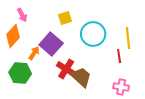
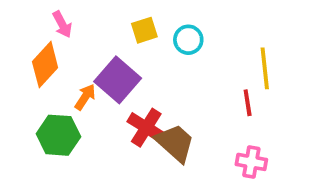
cyan circle: (93, 34) -> (188, 40), moved, size x0.6

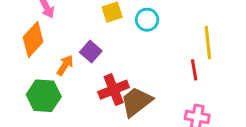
purple square: (118, 80) -> (91, 52), size x0.6
red cross: (146, 128) -> (114, 90), turned 36
brown trapezoid: (175, 143) -> (136, 102), turned -80

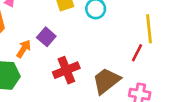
red line: (194, 70) -> (137, 53), turned 36
brown trapezoid: (136, 102) -> (106, 81), moved

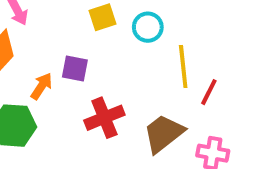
yellow line: (149, 29) -> (183, 67), moved
purple square: (46, 37) -> (75, 68), turned -30

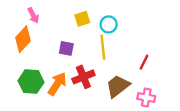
yellow line: (183, 67) -> (103, 47), moved
orange arrow: (41, 86) -> (57, 84), moved, size x1.5

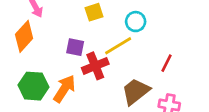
cyan circle: (109, 24) -> (136, 22), moved
yellow line: (103, 47) -> (118, 46), turned 65
red cross: (83, 77) -> (95, 66), moved

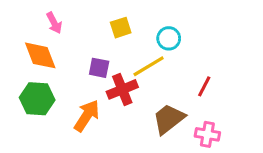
orange diamond: (24, 36) -> (40, 55), turned -64
green hexagon: (33, 86) -> (37, 99), moved

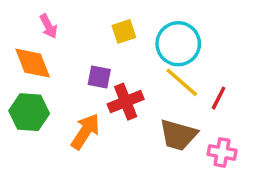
cyan circle: (169, 38) -> (178, 44), size x1.6
yellow line: (149, 66) -> (182, 82), moved, turned 72
brown trapezoid: (169, 119) -> (178, 135), turned -126

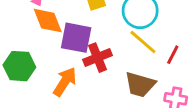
orange diamond: (33, 63) -> (48, 21), moved
purple square: (99, 77) -> (76, 38), size x1.6

